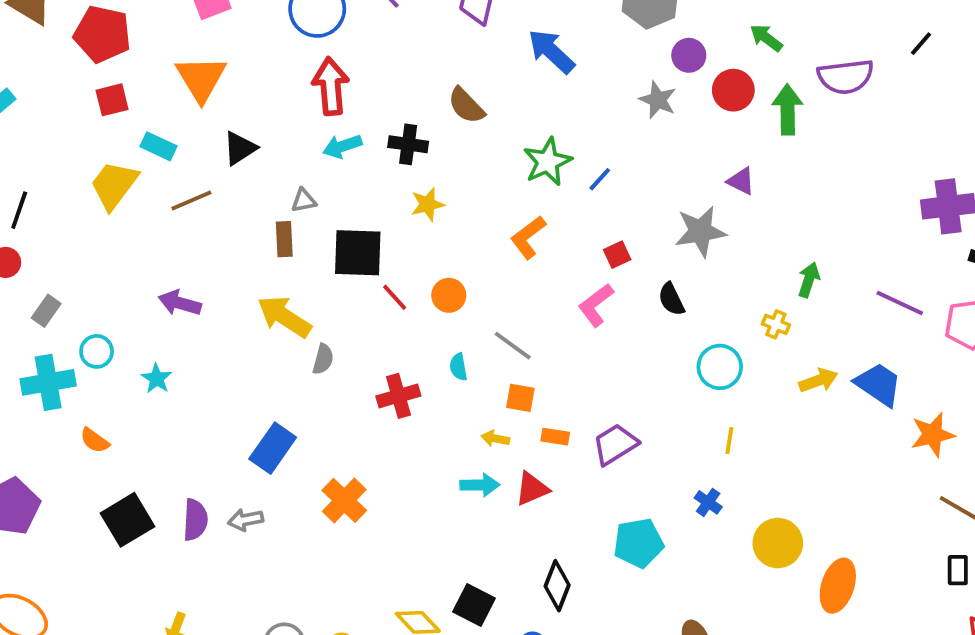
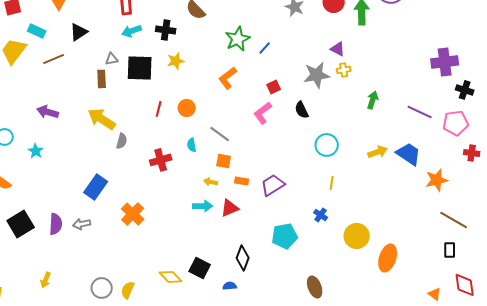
black square: (358, 253) -> (140, 68), moved
red line: (395, 297) -> (159, 109), turned 56
yellow cross: (776, 324) -> (344, 70), moved, turned -32

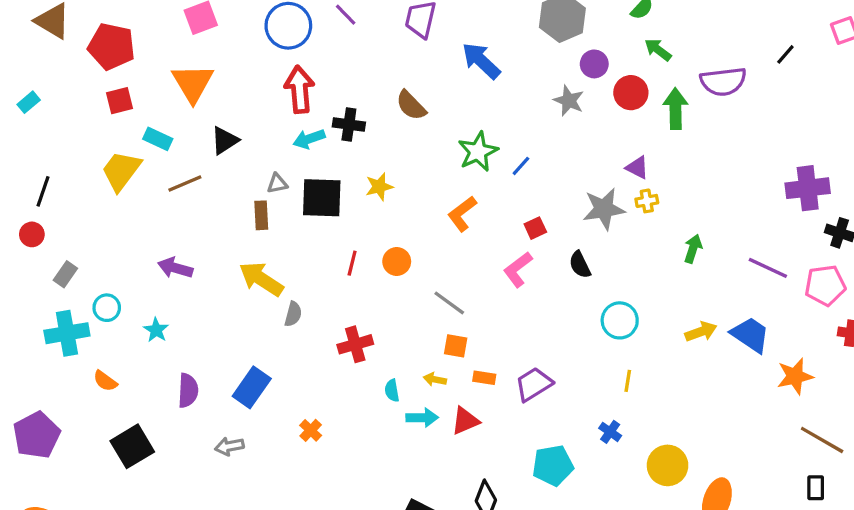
black cross: (166, 30) -> (349, 124), moved
cyan semicircle: (192, 145) -> (392, 391), moved
orange cross: (133, 214) -> (311, 430), size x0.6
purple semicircle: (56, 224) -> (188, 391), moved

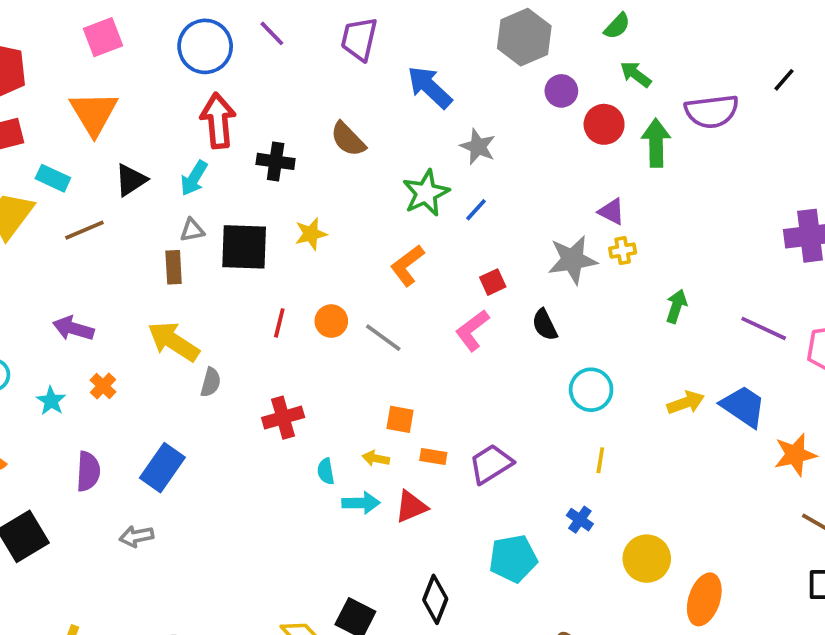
gray star: (569, 101) -> (478, 147), moved
cyan arrow: (309, 139) -> (194, 178), moved, turned -40
gray line: (449, 303) -> (383, 338), moved
orange cross: (311, 430) -> (103, 386), moved

